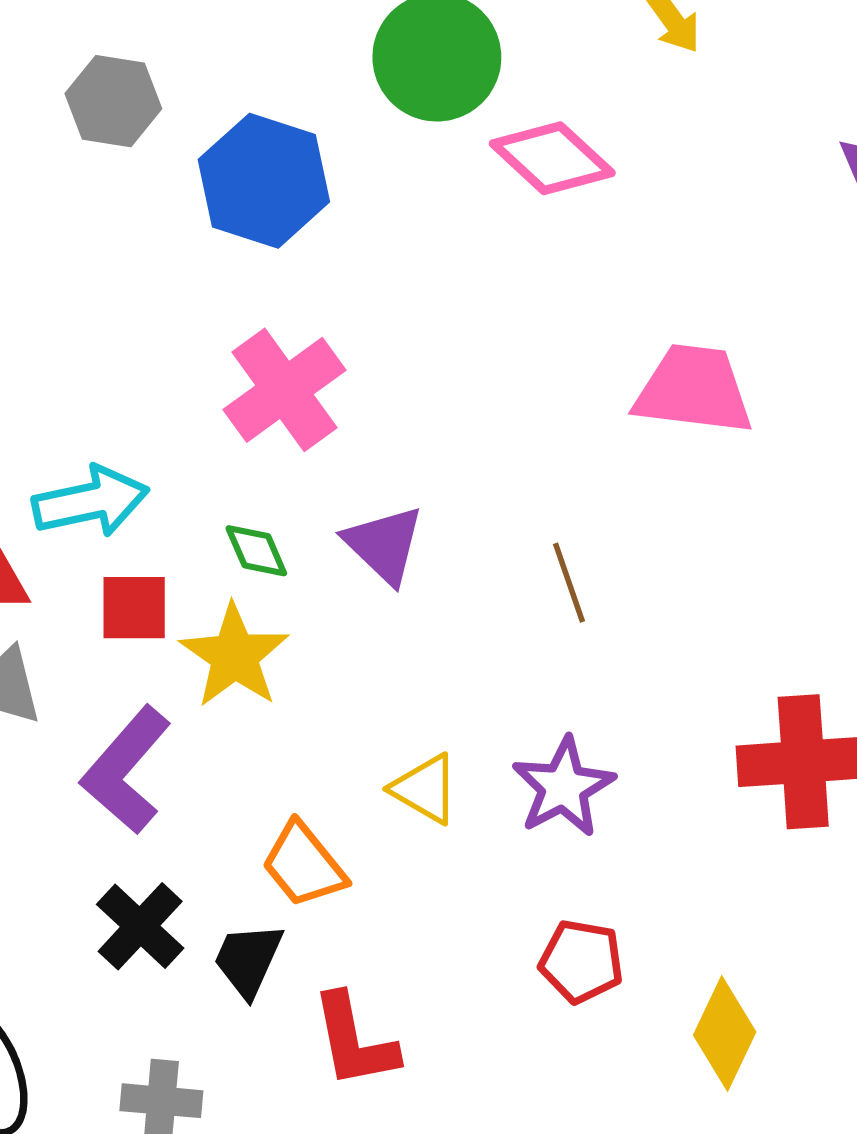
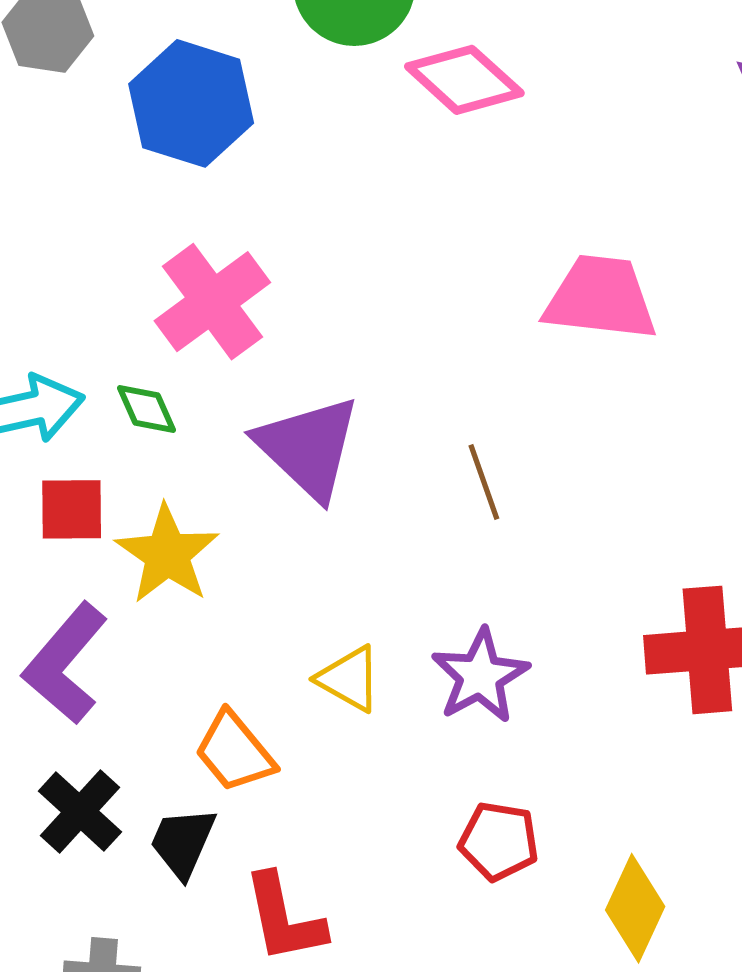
purple triangle: (384, 545) -> (308, 447), size x1.4
green diamond: (256, 551) -> (146, 409), moved

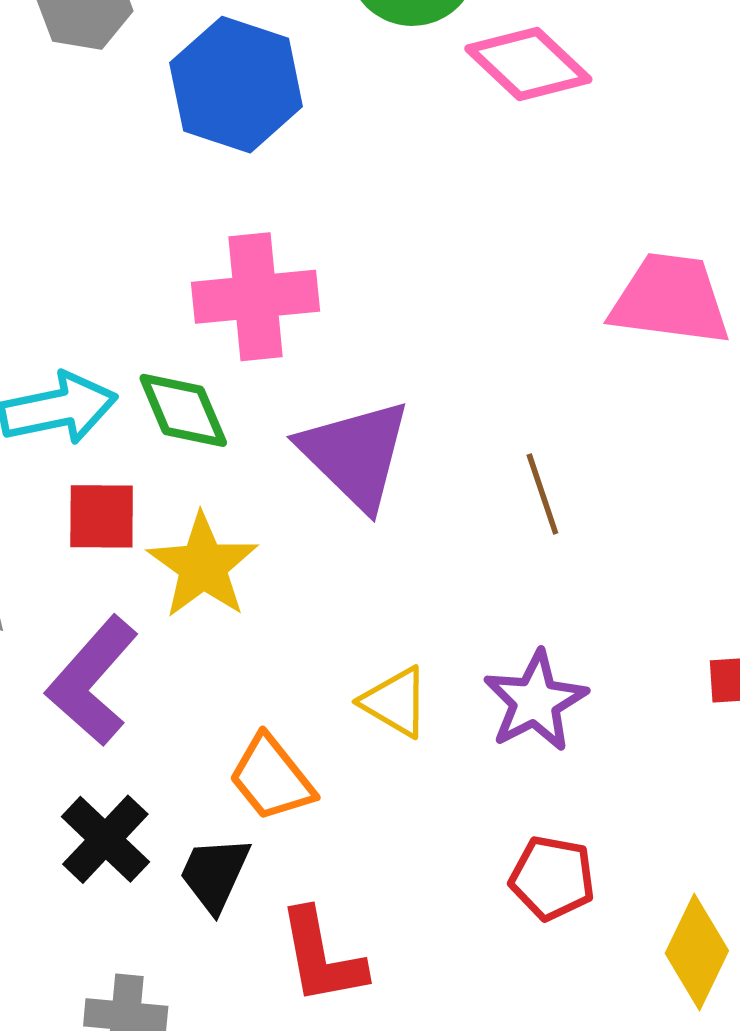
pink cross: (212, 302) -> (255, 297), turned 30
green diamond: (146, 409) -> (183, 410), size x1.4

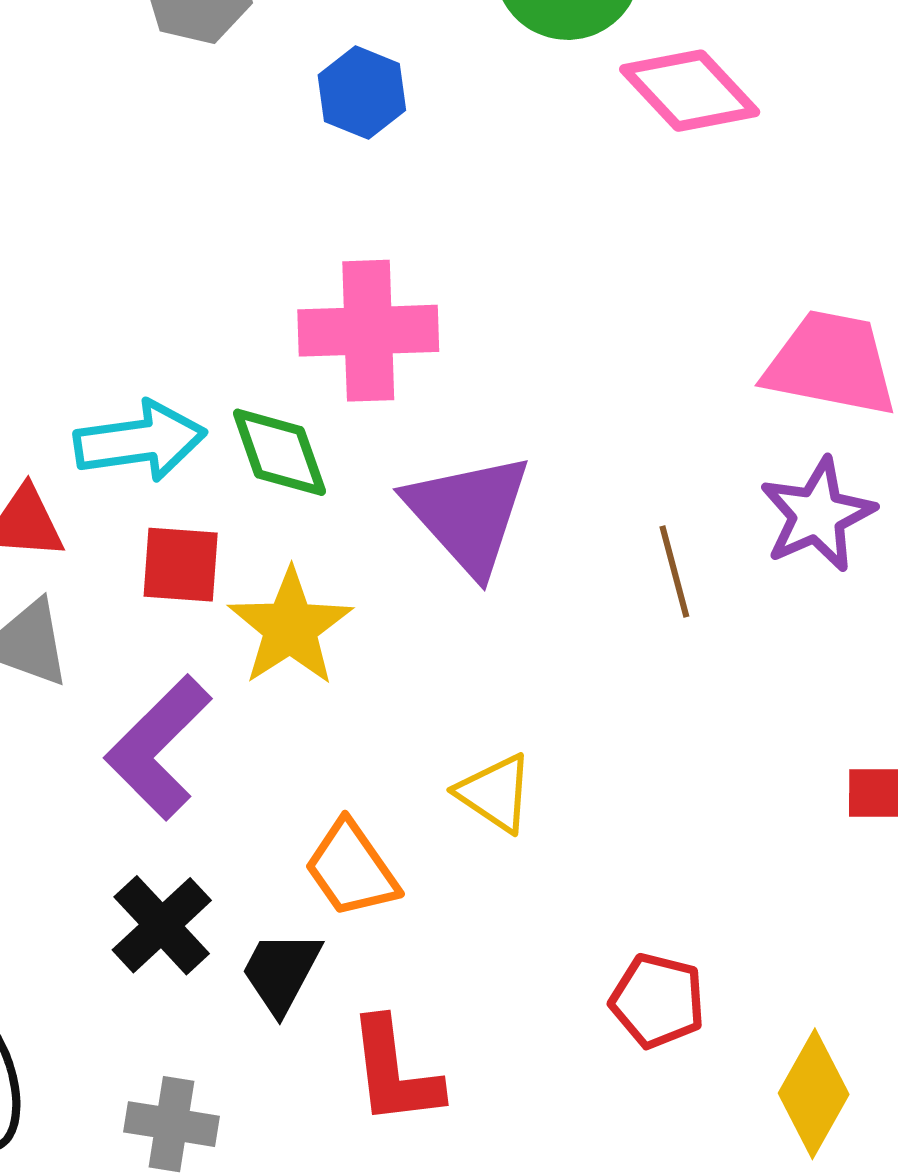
blue hexagon: (236, 85) -> (362, 93), size x0.6
purple star: (535, 701) -> (817, 515), moved

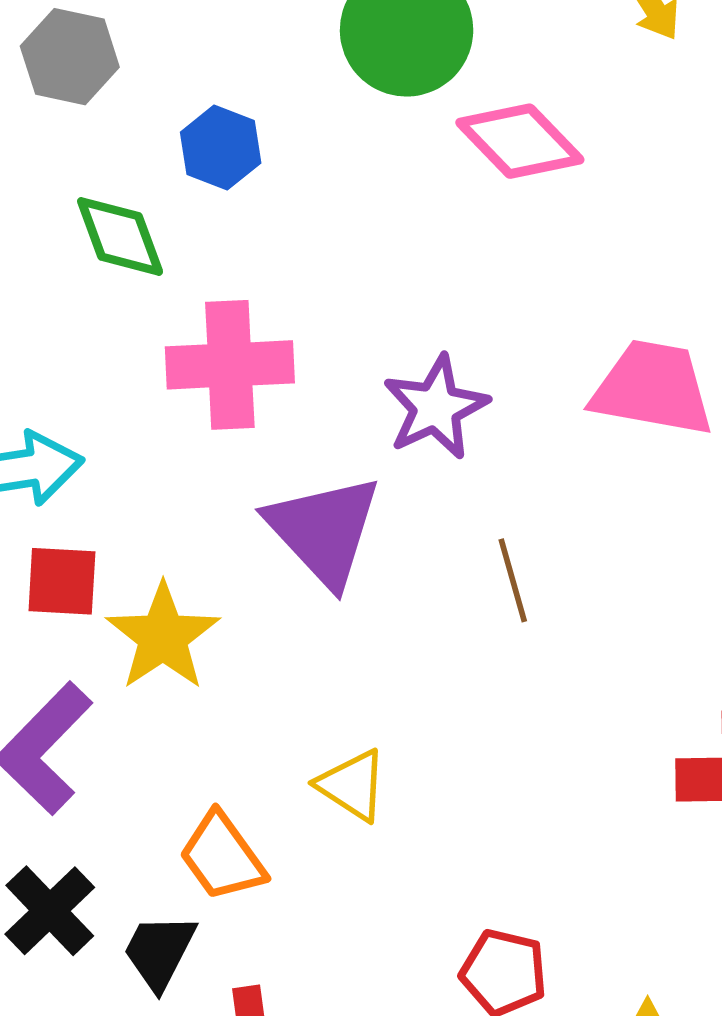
green diamond: (279, 452) -> (120, 236), moved
purple star: (817, 515) -> (436, 407), moved

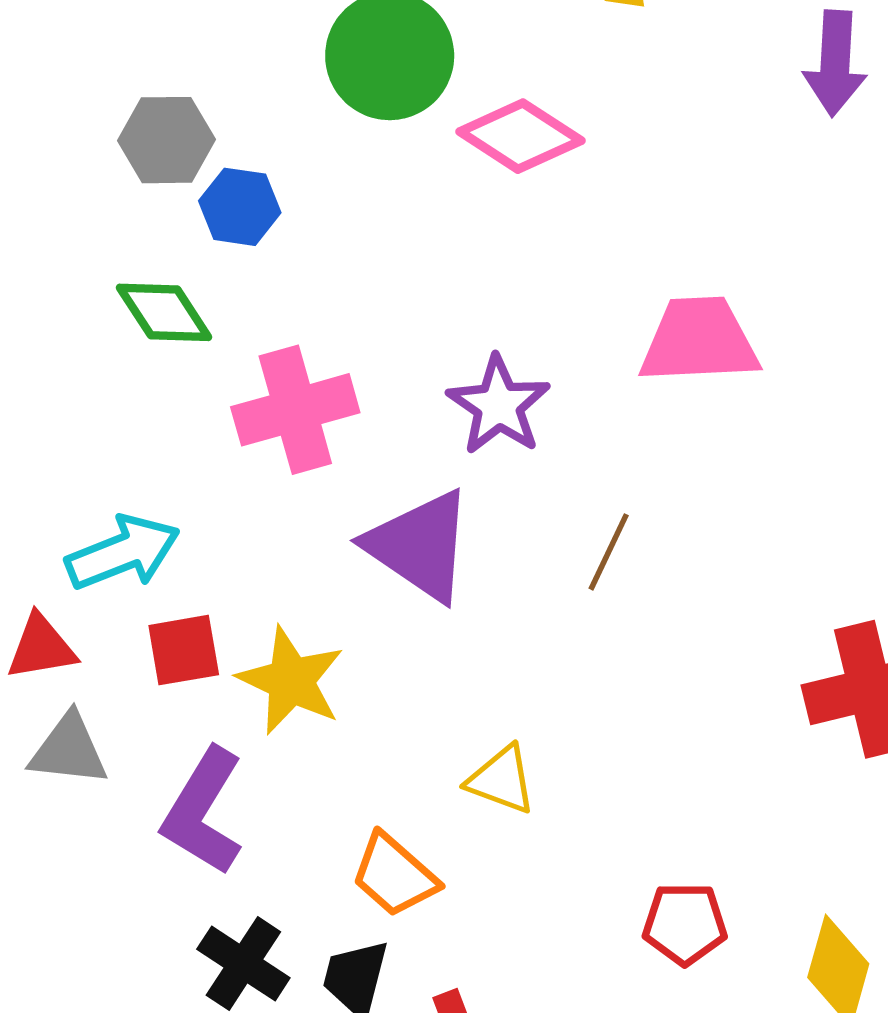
gray hexagon: (70, 57) -> (167, 140), moved
brown line: (513, 580) -> (609, 552), turned 54

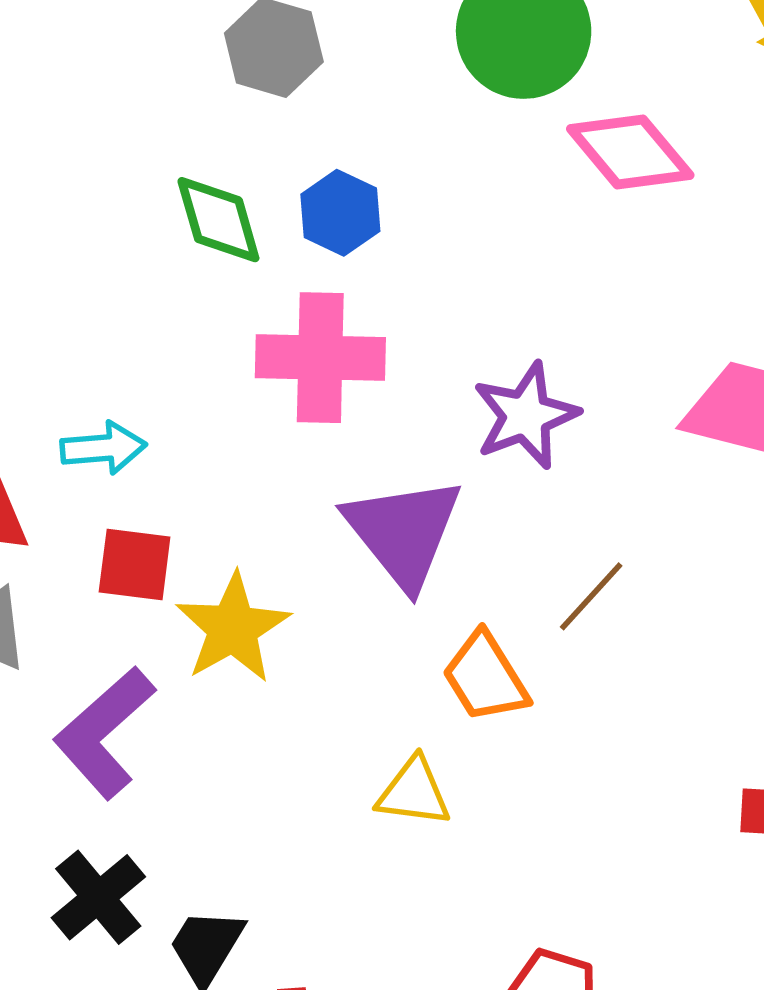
blue hexagon: (240, 207) -> (340, 213), moved
cyan arrow: (123, 553) -> (103, 448), size x0.7
yellow triangle: (502, 780) -> (414, 792), turned -30
orange trapezoid: (394, 875) -> (485, 677), moved

